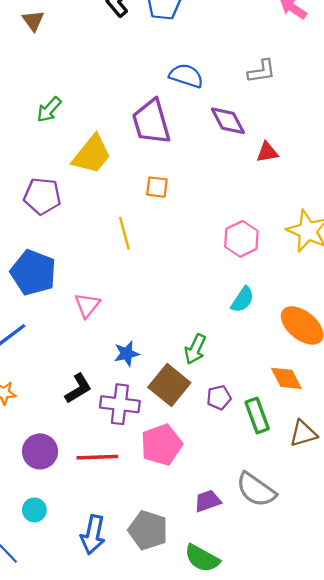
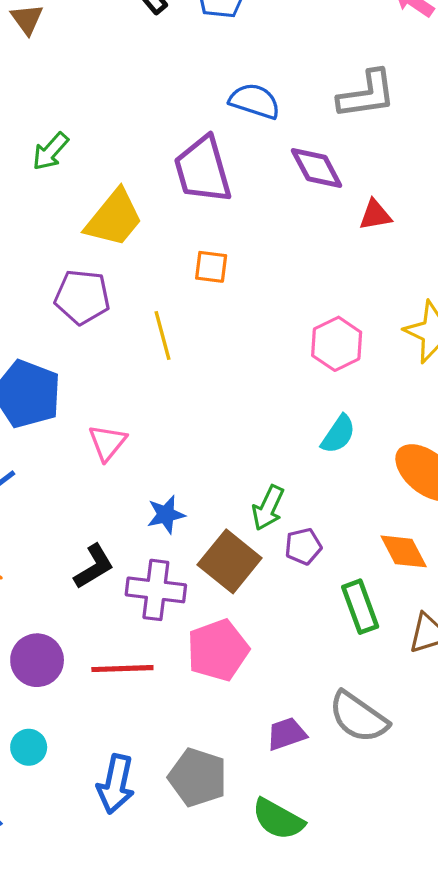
gray L-shape: (262, 71) -> (367, 94), size x1.4
purple pentagon: (42, 196) -> (82, 297), moved
purple pentagon: (219, 397) -> (303, 546), moved

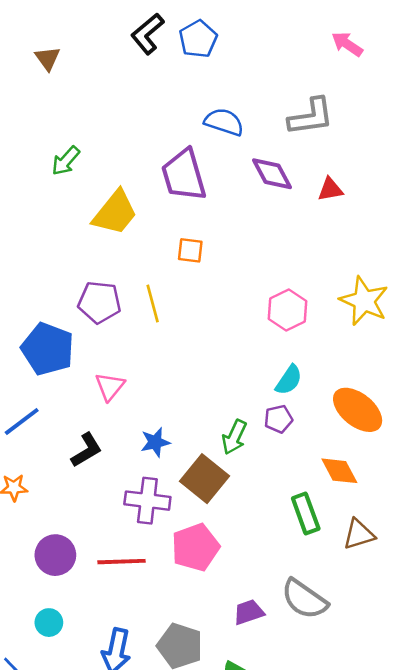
red triangle: (375, 215) -> (330, 189), moved
purple pentagon: (82, 297) -> (99, 302), moved
purple pentagon: (303, 546) -> (278, 419), moved
black L-shape: (94, 566) -> (86, 450), moved

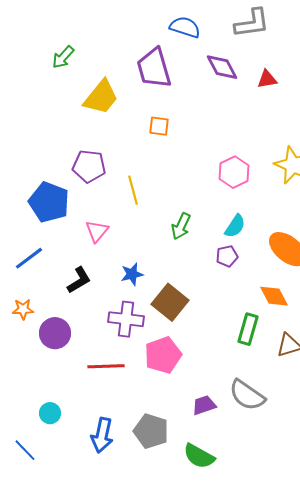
yellow line: (153, 303) -> (133, 190), moved
green arrow: (234, 437) -> (181, 226), moved
green rectangle: (306, 514) -> (248, 329), turned 36
purple circle: (55, 555) -> (55, 333), moved

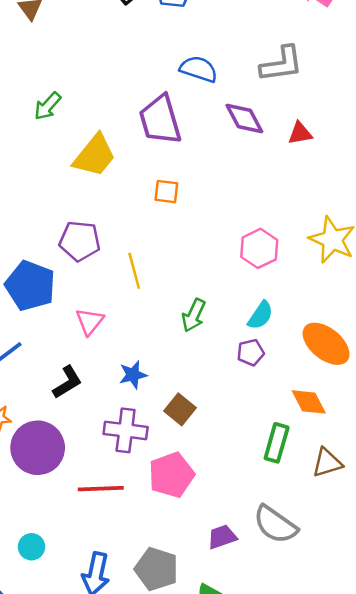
brown square: (170, 302) -> (180, 409), size x0.7
purple circle: (55, 333) -> (38, 448), size x1.4

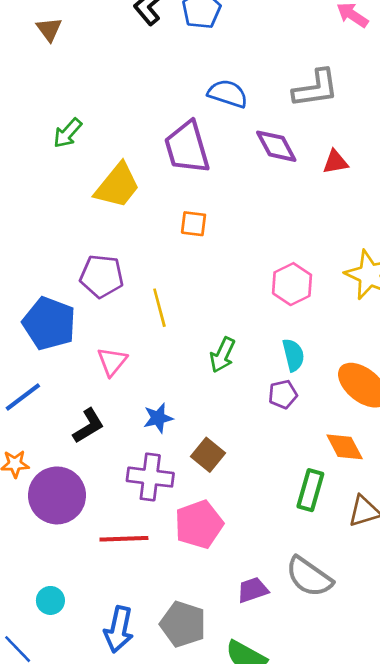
cyan semicircle: (260, 315) -> (293, 355), turned -48

